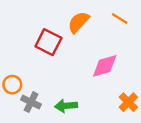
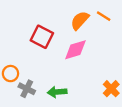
orange semicircle: (78, 22) -> (80, 20), moved
pink diamond: (105, 66) -> (75, 50), moved

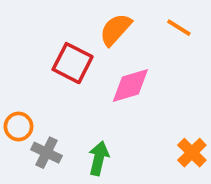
orange semicircle: (80, 20) -> (115, 30), moved
green arrow: (57, 92) -> (99, 158), turned 108

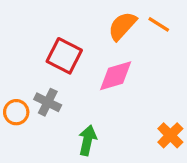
orange semicircle: (115, 30) -> (122, 26), moved
gray cross: (46, 153) -> (48, 102), moved

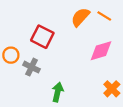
pink diamond: (116, 76) -> (101, 51), moved
orange circle: (16, 112) -> (11, 55), moved

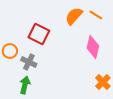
pink diamond: (101, 51) -> (93, 47), turned -60
green arrow: (58, 92) -> (25, 85), moved

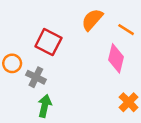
orange line: (96, 15) -> (126, 30), moved
green arrow: (25, 85) -> (45, 106), moved

